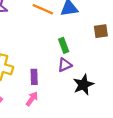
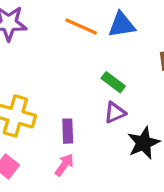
green rectangle: (64, 45) -> (113, 82), turned -32

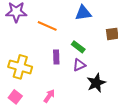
orange line: (81, 27) -> (47, 26), moved
purple rectangle: (68, 131) -> (56, 57), moved

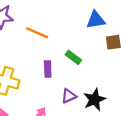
blue triangle: (83, 13) -> (96, 20), moved
purple triangle: (79, 65) -> (69, 96), moved

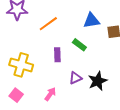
blue triangle: (96, 20) -> (92, 21), moved
orange line: (37, 33) -> (48, 24), turned -60

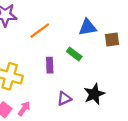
purple triangle: (75, 78) -> (64, 99), moved
pink arrow: (50, 94) -> (24, 109), moved

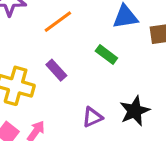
purple rectangle: (50, 65) -> (56, 70), moved, turned -40

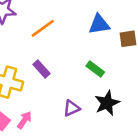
green rectangle: (106, 54) -> (95, 69), moved

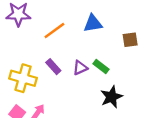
blue triangle: (99, 24) -> (93, 23), moved
purple triangle: (72, 108) -> (80, 68), moved

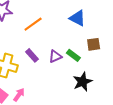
blue triangle: (93, 23) -> (77, 18), moved, turned 36
brown square: (130, 40) -> (94, 44), moved

